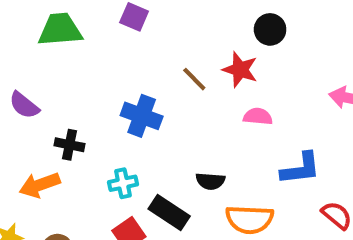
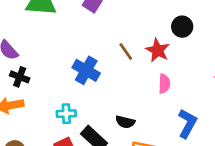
pink semicircle: (258, 116) -> (164, 84), turned 78
black cross: (70, 145) -> (20, 77), moved
blue L-shape: (301, 169) -> (187, 123), turned -64

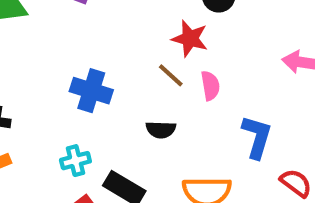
brown line: (126, 52) -> (171, 75), moved
black semicircle: (125, 122) -> (161, 130), moved

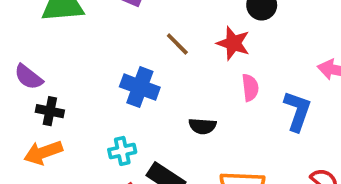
brown line: (171, 75) -> (177, 44), moved
blue L-shape: (257, 137) -> (297, 111), moved

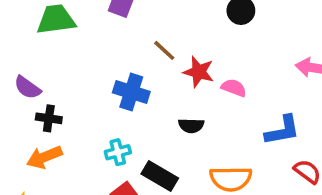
red star: (233, 43) -> (199, 72), moved
pink semicircle: (250, 88) -> (234, 88), turned -60
blue L-shape: (297, 111) -> (282, 130), moved, turned 63

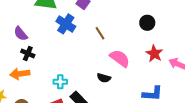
red star: (199, 72) -> (154, 54), moved
pink semicircle: (234, 88) -> (120, 58), moved, size x1.5
blue cross: (131, 92) -> (66, 24), moved

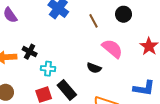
black circle: (147, 23) -> (124, 14), moved
black cross: (28, 53) -> (30, 52), moved

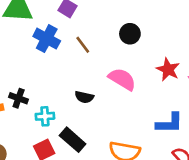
brown line: (94, 21) -> (83, 45), moved
black semicircle: (94, 68) -> (84, 97), moved

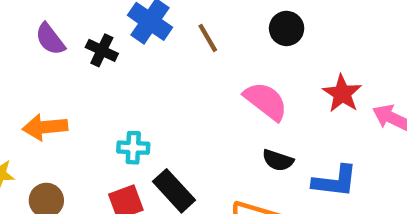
black semicircle: (84, 97) -> (278, 160), moved
black cross: (19, 98) -> (102, 50), moved

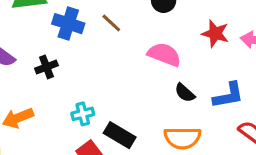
black cross: (102, 50) -> (46, 67), moved, turned -30
black semicircle: (278, 160) -> (185, 93), turned 40

